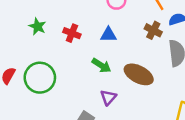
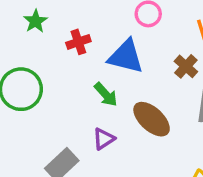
red cross: (72, 33) -> (78, 42), turned 35
blue triangle: (108, 35) -> (126, 57), size x1.6

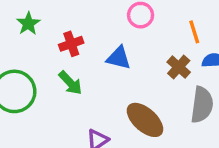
blue triangle: (126, 57) -> (119, 58), size x0.7
green arrow: (106, 94) -> (70, 83), moved

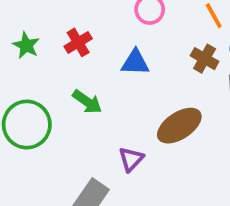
red cross: (71, 44) -> (78, 42), moved
brown ellipse: (145, 120) -> (179, 126), turned -63

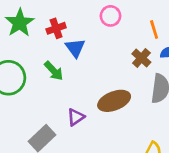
green star: (26, 45) -> (20, 23), size x1.5
blue triangle: (135, 62) -> (75, 48), moved, turned 40

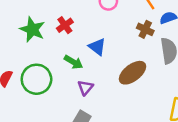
blue triangle: (75, 48) -> (97, 47), moved
purple triangle: (76, 117) -> (85, 87), moved

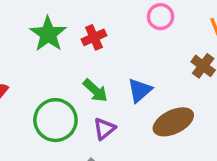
blue triangle: (97, 47) -> (140, 90), moved, turned 30
green circle: (36, 79) -> (55, 120), moved

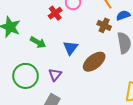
red cross: (94, 37) -> (55, 13), moved
green arrow: (95, 90) -> (38, 42), moved

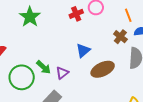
green arrow: (38, 42) -> (44, 67), moved
green circle: (26, 76) -> (22, 77), moved

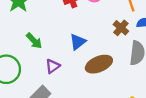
green arrow: (44, 67) -> (34, 41), moved

